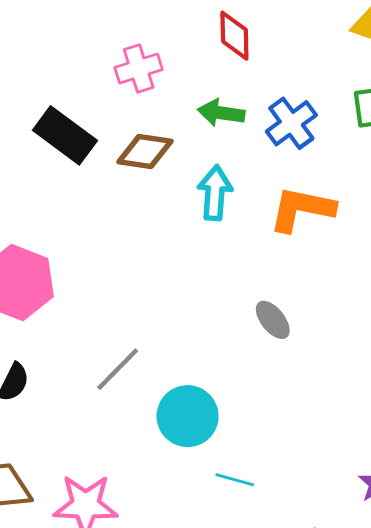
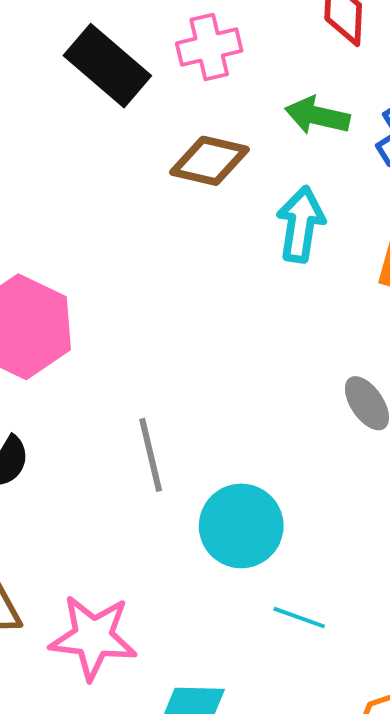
black rectangle: (65, 135) -> (107, 66), moved
gray line: (118, 369) -> (151, 455), turned -62

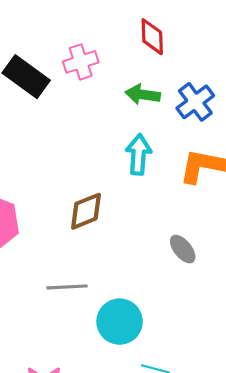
brown diamond: (209, 161) -> (86, 211), moved, turned -30
gray line: (151, 455) -> (67, 287), turned -75

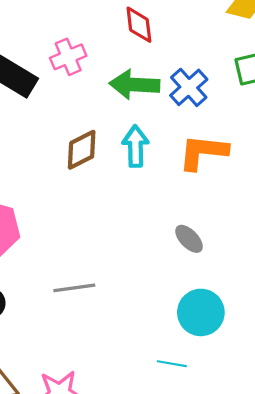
green arrow: (143, 95) -> (134, 85), size x1.4
brown diamond: (86, 211) -> (82, 150), moved
cyan circle: (120, 322) -> (201, 312), moved

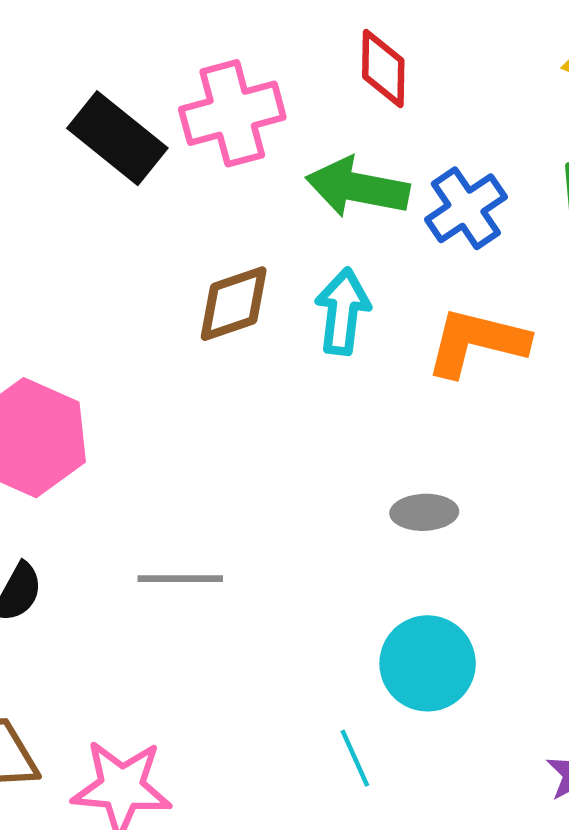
pink cross: (68, 57) -> (232, 113), size x1.4
gray ellipse: (189, 239) -> (424, 512), turned -56
cyan line: (172, 364) -> (355, 758), turned 48

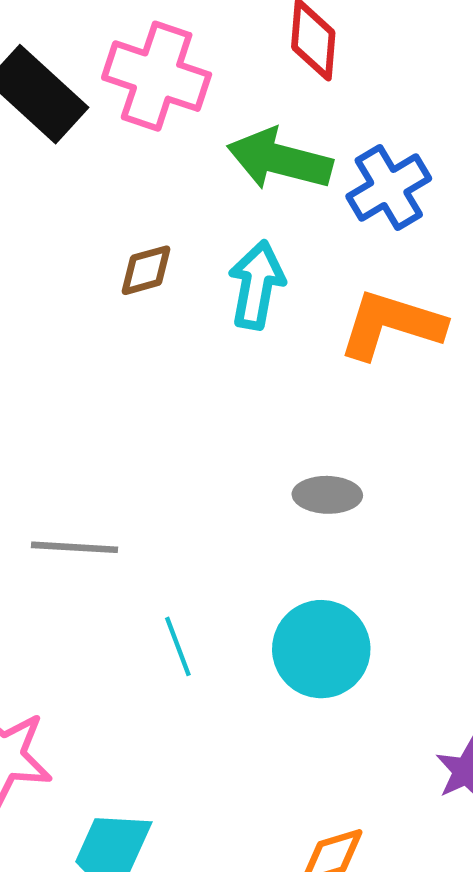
pink cross: (232, 113) -> (157, 76), turned 30
brown diamond: (234, 304) -> (146, 270), size x0.7
cyan line: (355, 758) -> (178, 646), moved

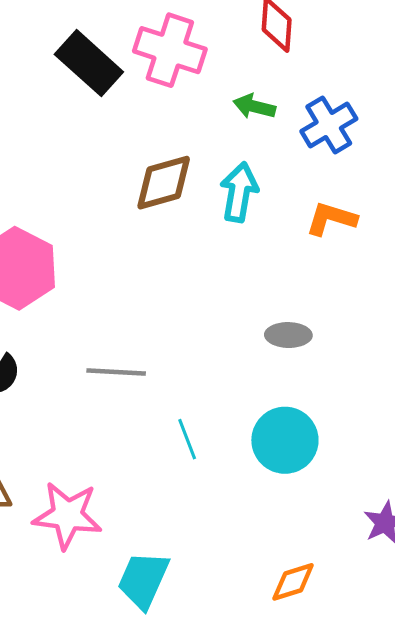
green arrow: (280, 160) -> (254, 106), size x0.6
brown diamond: (146, 270) -> (164, 183), size x1.6
orange L-shape: (391, 325) -> (331, 219), size x0.7

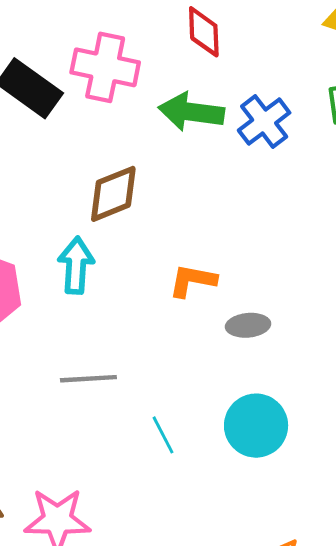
green arrow: (254, 106) -> (191, 112), size x1.6
cyan arrow: (239, 192) -> (76, 265), moved
orange L-shape: (331, 219) -> (192, 281), moved

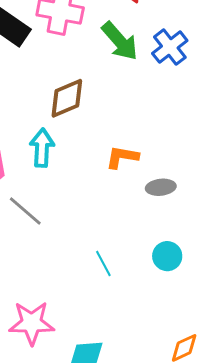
green arrow: (191, 112) -> (120, 41), turned -138
gray line: (88, 379) -> (25, 211), moved, turned 45
cyan circle: (256, 426) -> (167, 256), size x0.7

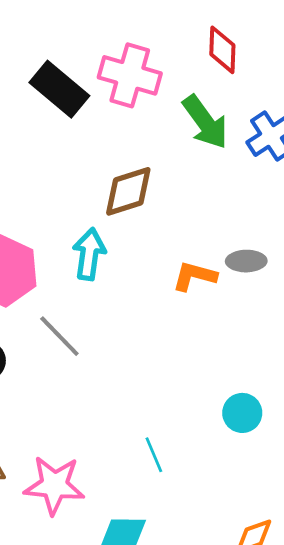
gray ellipse: (161, 187) -> (246, 261), moved
cyan line: (103, 263) -> (154, 455), moved

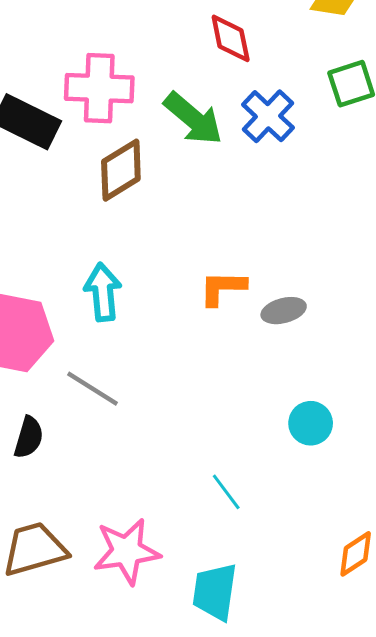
red diamond: (222, 50) -> (231, 38), moved
brown diamond: (128, 191) -> (121, 170), moved
gray ellipse: (246, 261) -> (284, 311), moved

